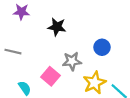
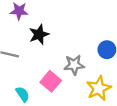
black star: (57, 27) -> (39, 34), moved, turned -30

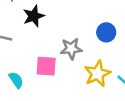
pink square: (51, 81) -> (46, 66), turned -36

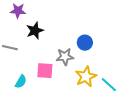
blue circle: (106, 32) -> (85, 43), moved
cyan semicircle: (16, 80) -> (21, 82), turned 64

